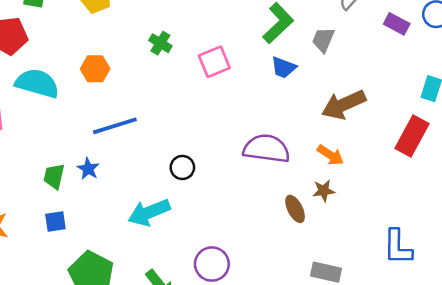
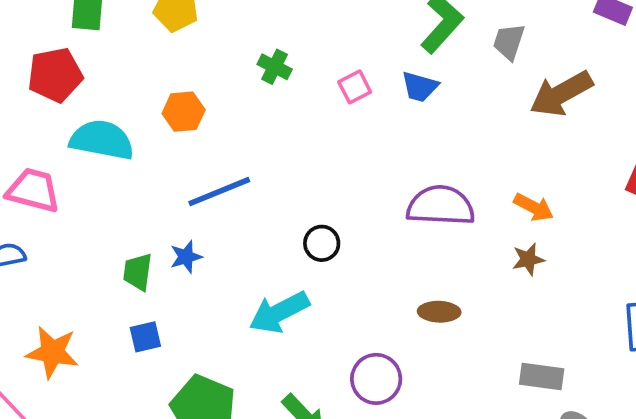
pink square: (214, 62) -> (355, 87), size x0.7
blue trapezoid: (283, 67) -> (420, 87), moved
brown arrow: (344, 105) -> (561, 94), moved
blue star: (88, 169) -> (186, 257), turned 30
brown ellipse: (295, 209) -> (439, 312), moved, turned -56

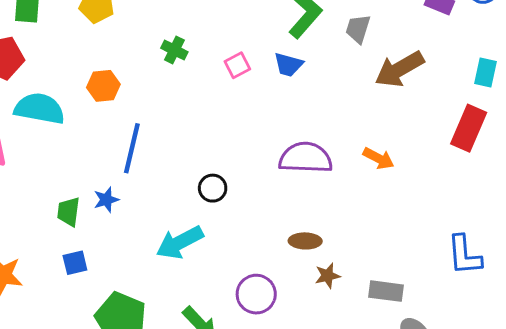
blue line: (219, 192) -> (132, 148), turned -54
brown star: (528, 259) -> (327, 276), moved

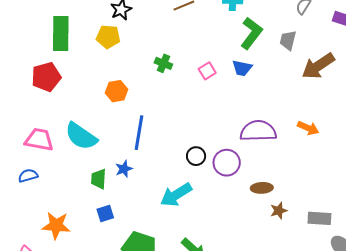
cyan semicircle: (39, 109) -> (81, 136), moved, turned -152
purple circle: (256, 294) -> (227, 163), moved

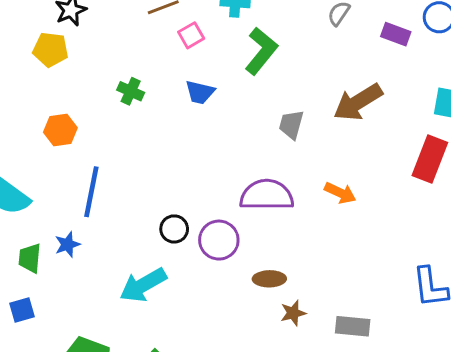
gray trapezoid: (288, 40) -> (291, 125), moved
blue trapezoid: (242, 68) -> (200, 92), moved
pink square: (207, 71) -> (191, 35), moved
blue square: (105, 214) -> (22, 310), moved

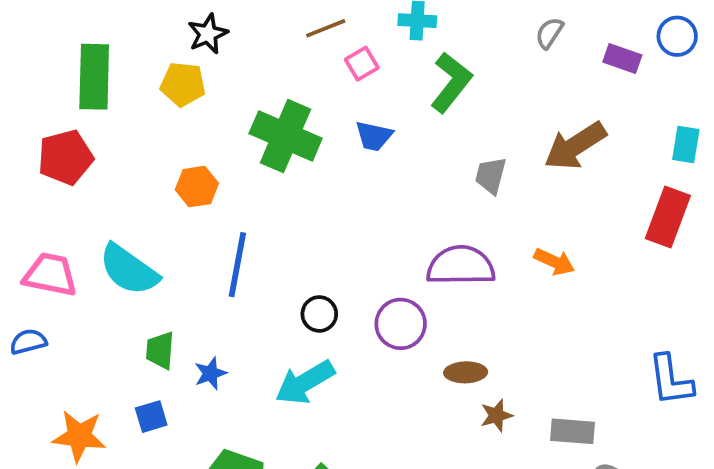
green cross: (131, 91) -> (286, 136), size x2.0
black circle: (174, 229) -> (319, 314), moved
blue star: (67, 245) -> (210, 373), moved

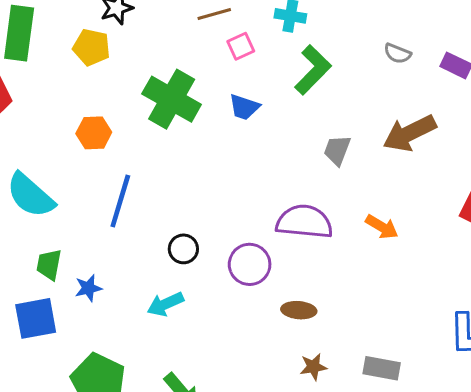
gray semicircle: (549, 33) -> (398, 53), moved, turned -108
cyan arrow: (305, 382) -> (165, 304), size x0.7
brown star: (496, 415) -> (313, 367), moved
blue square: (151, 417) -> (36, 318), size x1.6

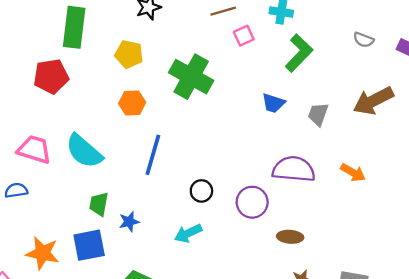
yellow pentagon: (91, 47) -> (129, 54), moved
blue trapezoid: (244, 107) -> (273, 103), moved

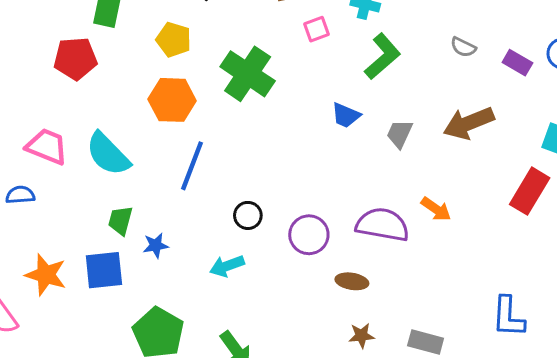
orange hexagon: (132, 103) -> (172, 100), size x1.4
purple semicircle: (294, 169) -> (382, 225), moved

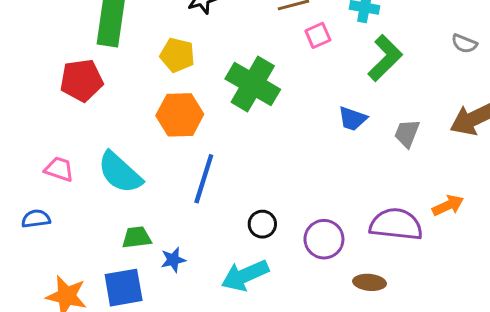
pink trapezoid: (47, 147) -> (59, 169), size x0.7
orange arrow: (436, 209) -> (448, 205), turned -56
green trapezoid: (120, 220) -> (137, 237), turned 72
cyan arrow: (227, 266) -> (245, 275), size x1.4

